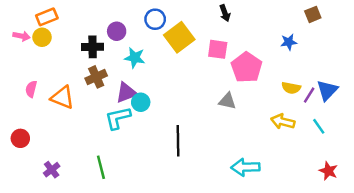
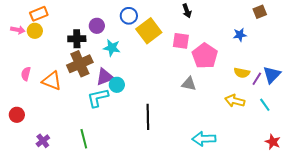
brown cross: (96, 77) -> (80, 64), size x1.4

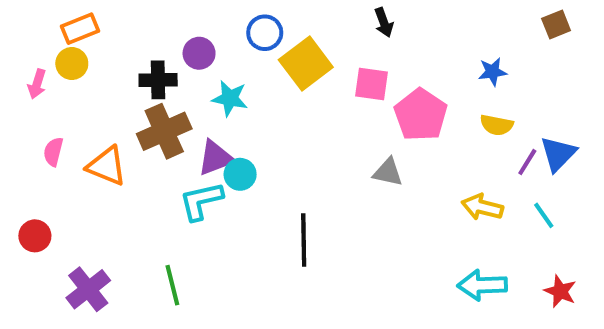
brown square: (260, 12) -> (556, 25), moved
pink arrow: (18, 30) -> (37, 84), moved, turned 96
yellow semicircle: (242, 73) -> (497, 125), moved
cyan arrow: (204, 139) -> (482, 285), moved
purple cross: (43, 141) -> (88, 289), size x1.5

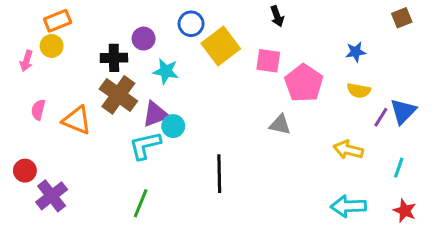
brown cross: (164, 131) -> (118, 95), turned -30
cyan line: (544, 215) -> (399, 168), moved, turned 54
green line: (172, 285) -> (141, 203), moved, turned 36
purple cross: (88, 289) -> (52, 196), moved

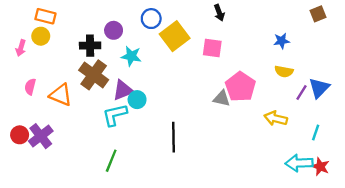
orange rectangle: (58, 21) -> (45, 16), turned 36
pink pentagon: (304, 83) -> (240, 87), moved
purple cross: (52, 196) -> (41, 136), moved
cyan arrow: (348, 206) -> (299, 163), moved

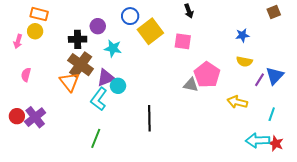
orange triangle: (61, 95) -> (69, 82), moved, turned 30
cyan L-shape: (115, 115) -> (99, 99), turned -40

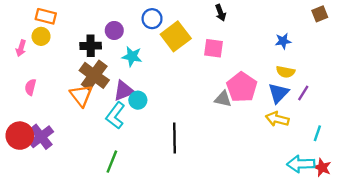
blue triangle: (275, 76) -> (278, 93), moved
red circle: (17, 116) -> (20, 136), size x1.5

